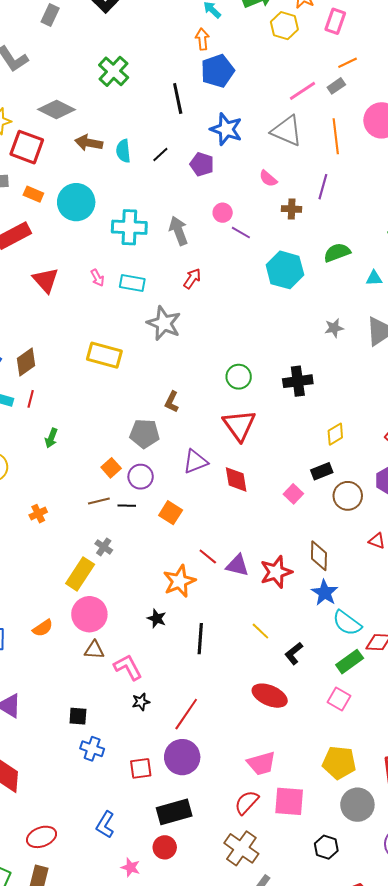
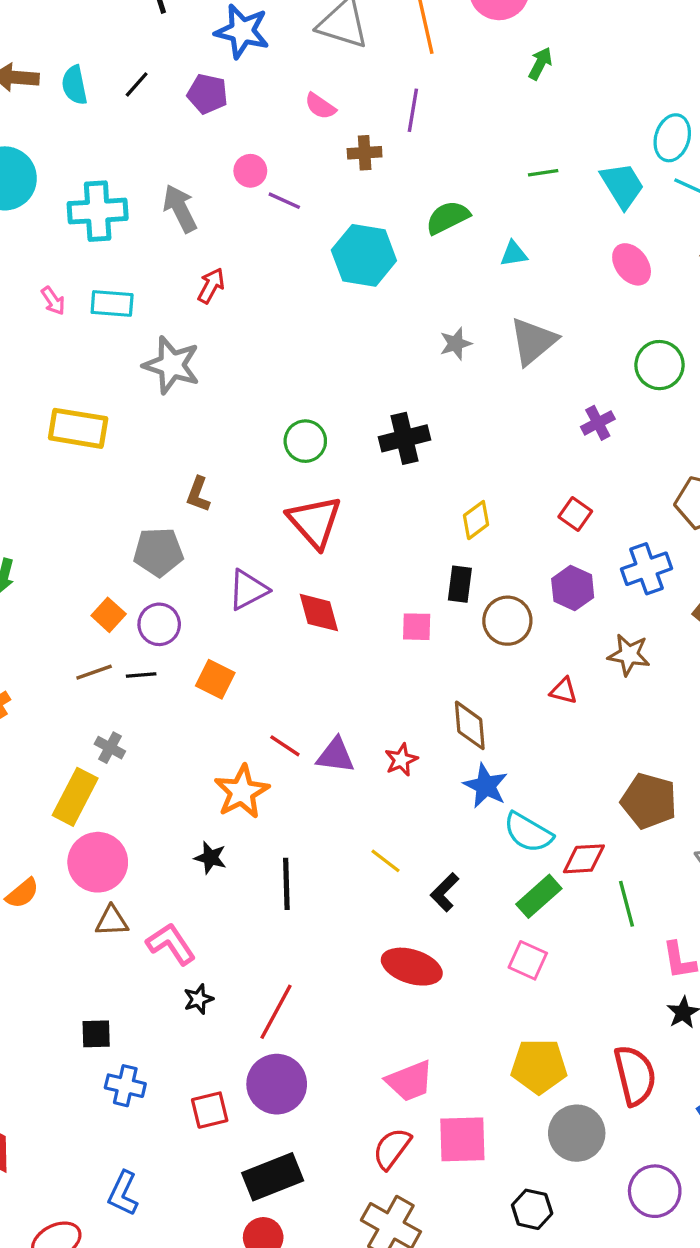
black rectangle: (322, 471) -> (460, 584), turned -55
pink square: (293, 494) -> (417, 627), turned -36
red star: (276, 572) -> (401, 760), size x0.6
blue L-shape: (105, 825) -> (123, 1193), moved

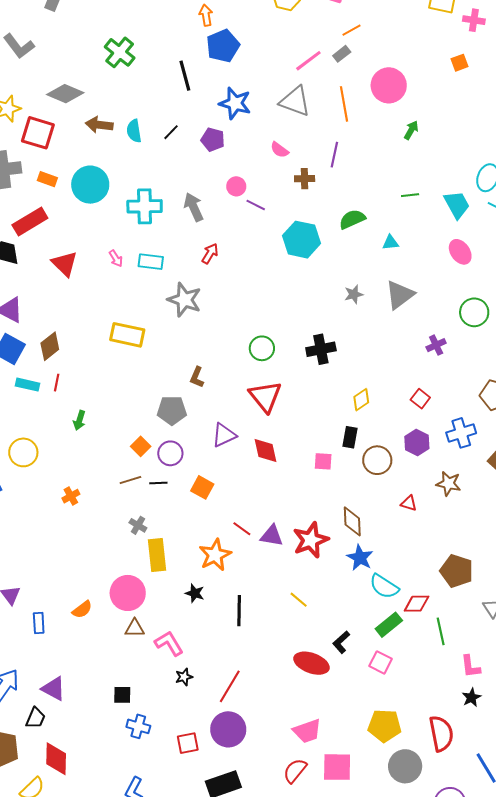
red star: (401, 760) -> (311, 540), size x1.8
yellow rectangle: (75, 797) -> (157, 555), moved, turned -36
black L-shape: (445, 892) -> (341, 642), moved

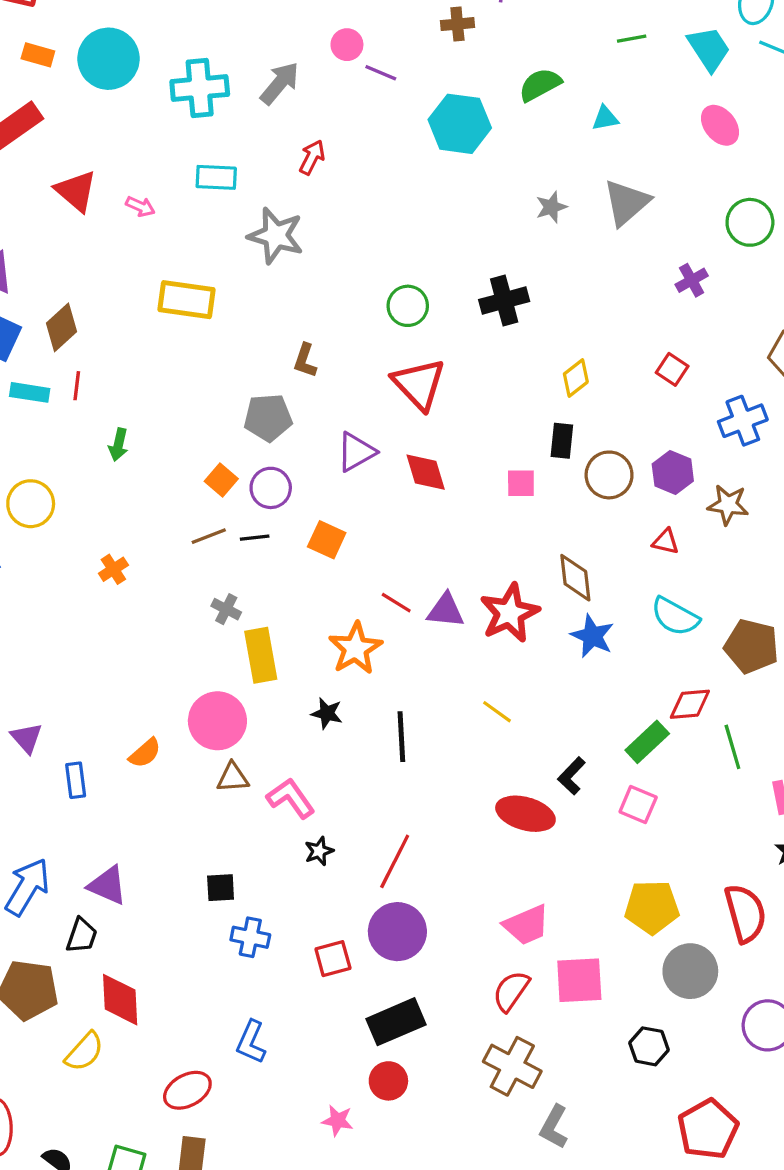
gray arrow: (194, 207) -> (280, 83), turned 68
pink arrow: (116, 258) -> (140, 206), moved, turned -30
purple hexagon: (417, 443) -> (673, 472), moved
cyan semicircle: (384, 586) -> (675, 616), moved

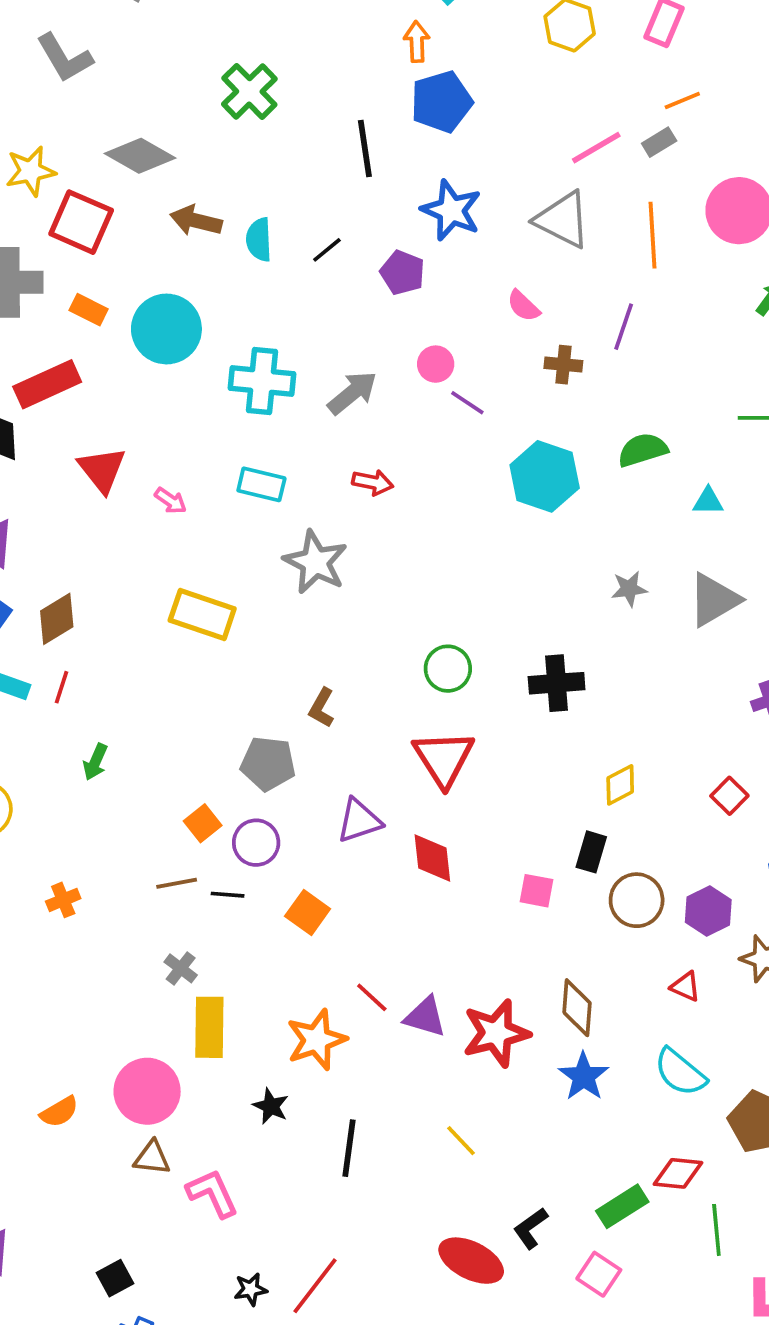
red arrow: (312, 157) -> (373, 482), turned 64
black star: (319, 851) -> (251, 1289), moved
black square: (221, 888) -> (115, 1278), turned -36

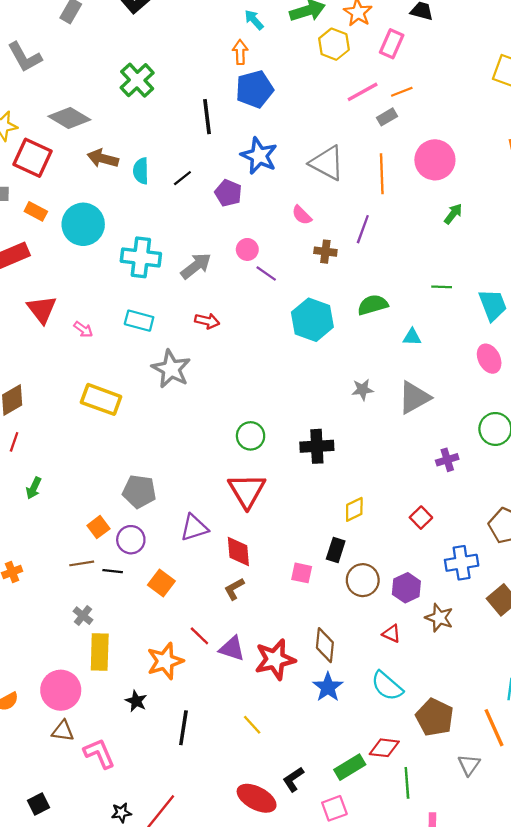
pink line: (596, 148) -> (363, 92), moved
brown L-shape: (322, 708) -> (234, 589), moved, turned 30
pink square: (599, 1274) -> (334, 808), turned 35

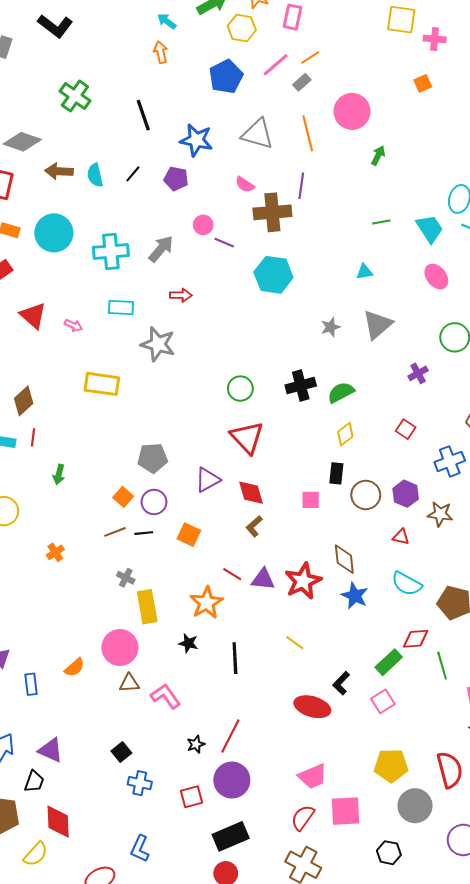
blue pentagon: (255, 89) -> (226, 77), moved
brown cross: (325, 252) -> (272, 212), size x1.8
green semicircle: (373, 305) -> (341, 392), moved

